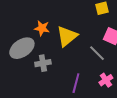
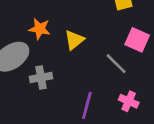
yellow triangle: (67, 36) -> (74, 40), size x0.7
pink cross: (106, 80) -> (129, 101), turned -32

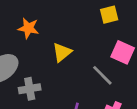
orange star: (40, 29) -> (28, 28), moved

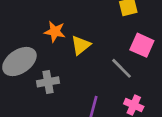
orange star: (28, 28) -> (55, 32), moved

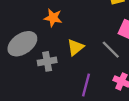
yellow triangle: (81, 45) -> (75, 47), moved

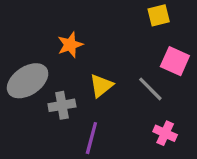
orange star: (53, 18) -> (70, 45), turned -30
purple line: (86, 85) -> (91, 138), moved

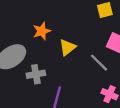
yellow triangle: (101, 86) -> (67, 47), moved

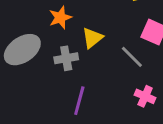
gray cross: (36, 74) -> (66, 58), moved

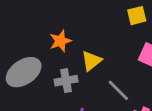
gray line: (132, 57) -> (118, 90), moved

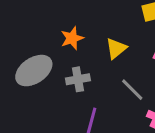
yellow triangle: (91, 61) -> (116, 48), moved

